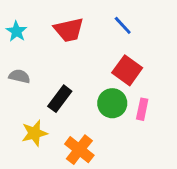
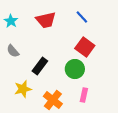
gray semicircle: (19, 76) -> (13, 51), turned -144
pink rectangle: (142, 109) -> (84, 95), moved

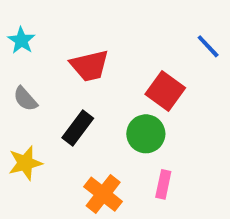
blue line: (82, 17) -> (208, 46), moved
red trapezoid: (46, 20) -> (89, 66), moved
yellow star: (23, 89) -> (25, 163), moved

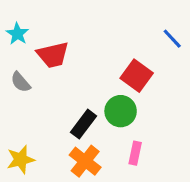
red trapezoid: (89, 66) -> (53, 55), moved
black rectangle: (78, 128) -> (83, 124), moved
yellow star: (25, 163) -> (21, 160), moved

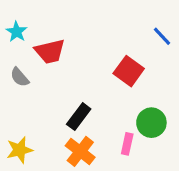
green circle: (121, 111) -> (151, 123), moved

